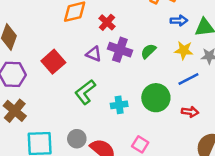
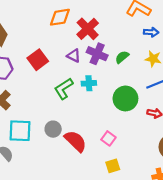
red cross: (107, 22) -> (88, 29), size x1.5
cyan cross: (119, 105) -> (89, 83), moved

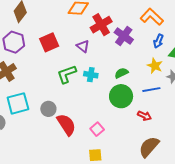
blue arrow: (151, 32) -> (158, 41), turned 96
purple cross: (97, 54) -> (124, 36), moved
green semicircle: (122, 57) -> (121, 73), moved
cyan square: (20, 131) -> (18, 103), turned -30

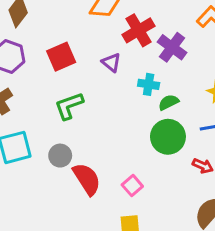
green L-shape: (67, 74) -> (69, 106), moved
cyan cross: (91, 75) -> (149, 84), moved

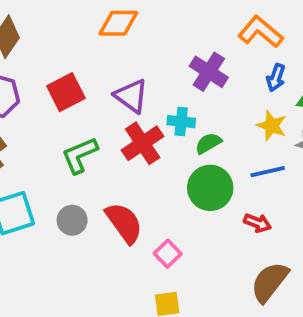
red cross: (138, 30) -> (143, 143), moved
purple triangle: (111, 62) -> (131, 96), size x1.4
red semicircle: (87, 179) -> (124, 223), moved

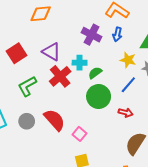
blue arrow: (276, 78) -> (117, 34), moved
blue line: (268, 172) -> (128, 85), turned -30

